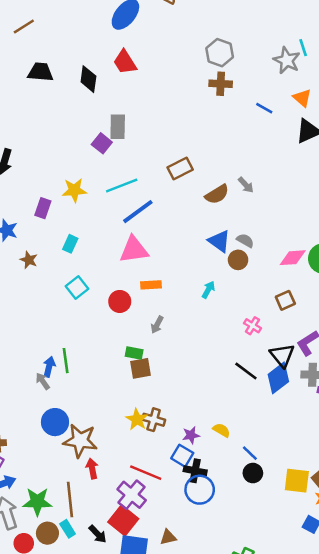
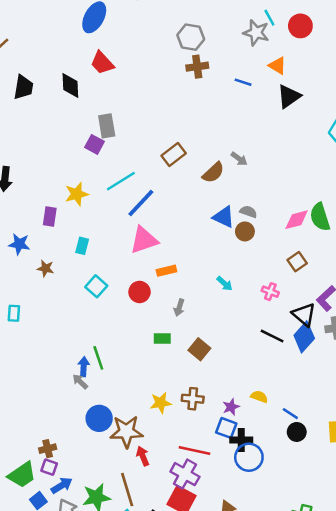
black trapezoid: (41, 72) -> (23, 87), turned 105
cyan arrow: (208, 290) -> (225, 284), moved, turned 112
brown square: (140, 368) -> (199, 349), moved, turned -30
yellow star: (137, 419) -> (161, 403), moved, turned -30

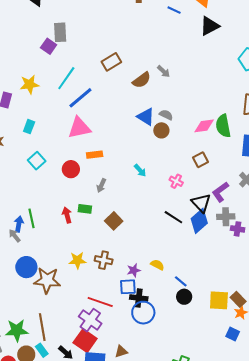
cyan line: (121, 181) -> (66, 78), turned -30
blue square: (226, 428) -> (128, 287), turned -30
red arrow: (143, 456) -> (67, 215), moved

